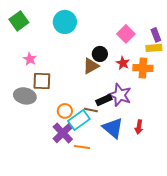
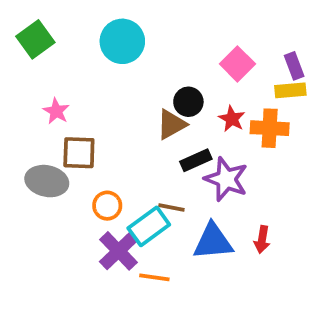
black rectangle: (104, 100) -> (196, 160), moved
orange circle: (65, 111) -> (107, 206), moved
blue triangle: (113, 128) -> (213, 241), turned -45

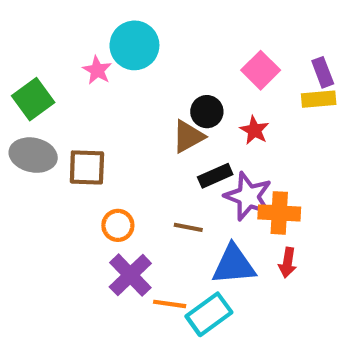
green square: (35, 39) -> (33, 99), moved
pink star: (56, 111) -> (97, 70), moved
orange cross: (270, 128) -> (279, 213), moved
gray ellipse: (47, 181) -> (33, 155), moved
cyan rectangle: (149, 226) -> (209, 314), moved

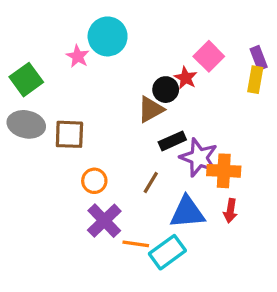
yellow rectangle: (319, 99) -> (255, 80), turned -75
red star: (254, 130) -> (186, 78), moved
brown line: (188, 227) -> (151, 182), turned -70

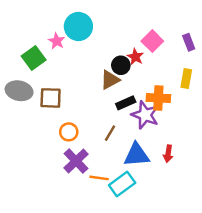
green square: (26, 80) -> (34, 58), moved
yellow rectangle: (255, 80) -> (186, 79), moved
orange cross: (224, 171) -> (158, 98), moved

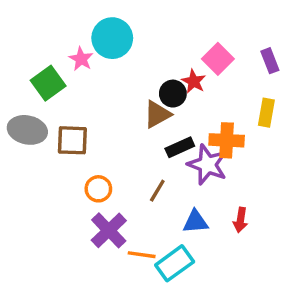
blue triangle: (137, 155) -> (195, 222), size x0.7

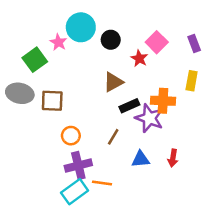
black circle: (173, 94) -> (111, 40), moved
purple cross: (109, 230) -> (78, 165), turned 30
cyan rectangle: (175, 263) -> (75, 192), moved

